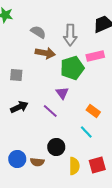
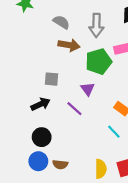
gray square: (16, 75) -> (51, 79), moved
black circle: (56, 147) -> (42, 137), moved

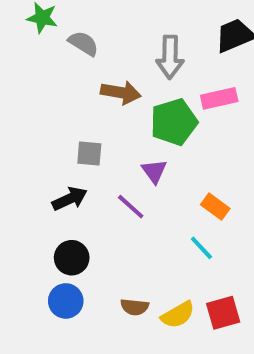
gray semicircle: (61, 22) -> (83, 43), moved
brown semicircle: (60, 164) -> (135, 307), moved
yellow semicircle: (101, 169) -> (178, 315), turned 60

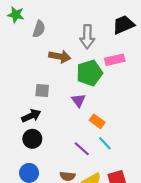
gray semicircle: (83, 43) -> (39, 29), turned 77
purple line: (131, 207) -> (82, 149), moved
orange rectangle: (215, 207) -> (97, 121), moved
black circle: (72, 258) -> (32, 139), moved

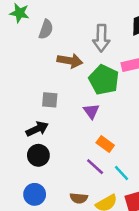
green pentagon: (89, 73) -> (104, 80), turned -30
orange rectangle: (97, 121) -> (105, 144), moved
cyan line: (105, 143) -> (122, 173), moved

